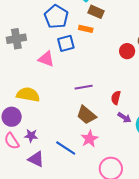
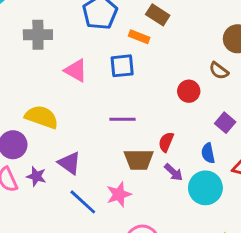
blue square: (66, 43) -> (122, 66), moved
red circle: (127, 51) -> (189, 91), moved
brown trapezoid: (86, 115) -> (139, 160), moved, turned -50
purple triangle: (36, 159) -> (69, 163), moved

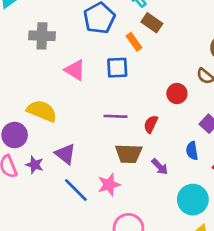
orange rectangle: (139, 37) -> (134, 42), turned 30
red semicircle: (166, 142) -> (151, 124), moved
cyan circle: (205, 188) -> (193, 200), moved

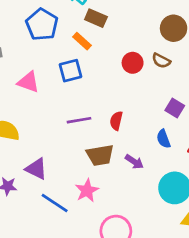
red circle: (177, 94) -> (133, 63), moved

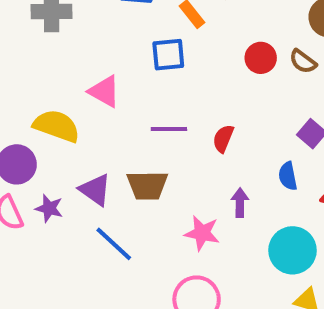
pink triangle: (28, 82) -> (104, 91), moved
brown trapezoid: (100, 155) -> (147, 185), moved
purple arrow: (134, 162) -> (240, 203), turned -132
pink star: (87, 191) -> (202, 233), moved, turned 30

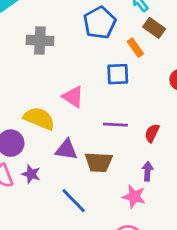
purple triangle: (95, 190) -> (66, 150), moved, turned -30
purple arrow: (240, 203) -> (148, 171), moved

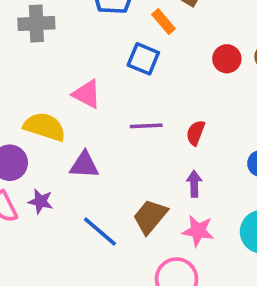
blue square: (118, 74) -> (143, 59), turned 30
brown trapezoid: (99, 162) -> (150, 217), moved, turned 132
pink star: (134, 197) -> (198, 231), moved

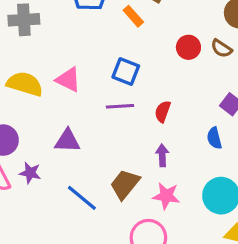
blue square: (143, 59) -> (126, 71), moved
yellow semicircle: (44, 127) -> (25, 84), moved

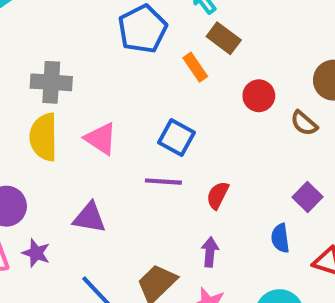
gray cross: (24, 20) -> (51, 82), moved
red circle: (188, 47) -> (259, 96), moved
yellow semicircle: (25, 84) -> (44, 137), turned -114

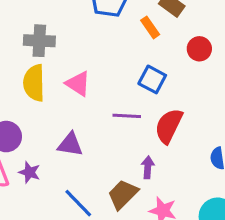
blue square: (176, 137) -> (152, 79), moved
red semicircle: (218, 195) -> (169, 126), size x1.6
purple arrow: (210, 252) -> (148, 167), moved

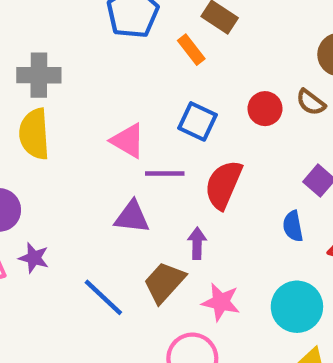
red circle: (199, 49) -> (265, 109), moved
pink triangle: (78, 84) -> (128, 141), moved
purple triangle: (70, 144) -> (132, 217), moved

